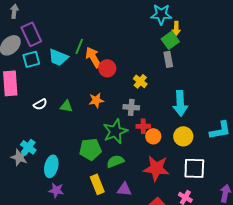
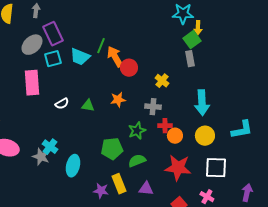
green star: (115, 131) -> (137, 131), size x0.7
purple star: (56, 190) -> (101, 191), moved

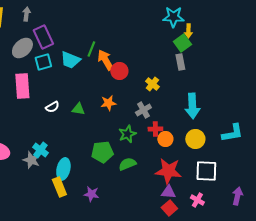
gray cross: (153, 107) -> (143, 110), turned -35
yellow rectangle: (119, 184) -> (59, 187), moved
purple triangle: (146, 189) -> (168, 192), moved

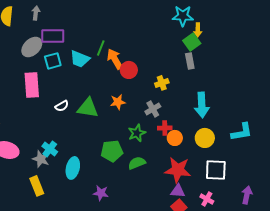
purple rectangle: (43, 37) -> (53, 36), turned -65
yellow cross: (152, 84) -> (162, 83), turned 32
green triangle: (78, 109) -> (88, 108), size x1.6
yellow rectangle: (59, 187) -> (37, 186), moved

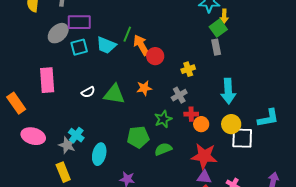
pink rectangle: (32, 85) -> (47, 80), moved
white square: (216, 170) -> (242, 138), moved

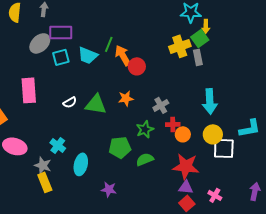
yellow cross: (188, 69) -> (180, 46), moved, size x1.5
gray star: (67, 145) -> (43, 165), moved

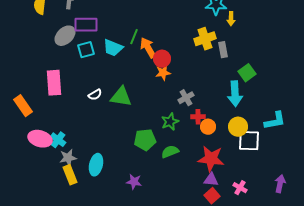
green square: (200, 38) -> (247, 73), moved
orange star: (126, 98) -> (163, 73), moved
cyan cross: (58, 145) -> (58, 140), moved
cyan ellipse: (81, 164) -> (96, 165), moved
gray star: (43, 165) -> (68, 158), turned -30

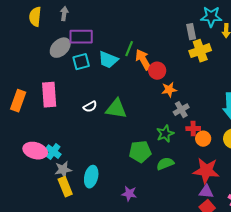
gray rectangle: (223, 50) -> (191, 32), moved
orange star: (163, 73) -> (169, 90), moved
orange rectangle: (23, 106) -> (18, 101), moved, turned 55

